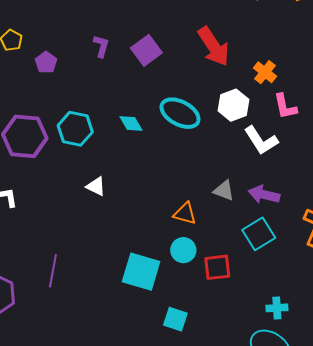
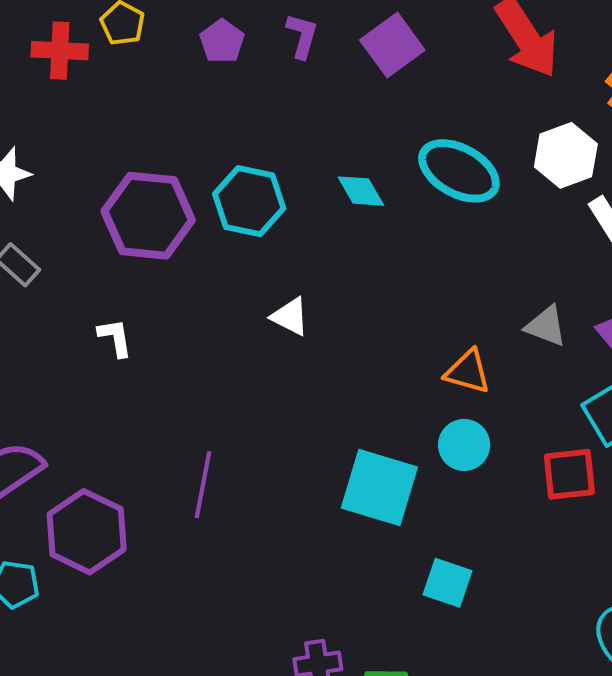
purple pentagon: (46, 62) -> (222, 41), moved
red square: (217, 267) -> (569, 474), moved

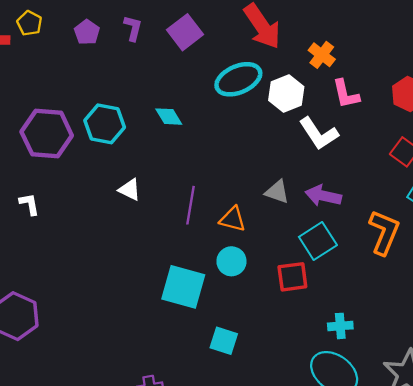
cyan ellipse: (459, 171) -> (238, 79), moved, turned -51
purple line: (203, 485) -> (191, 205), moved

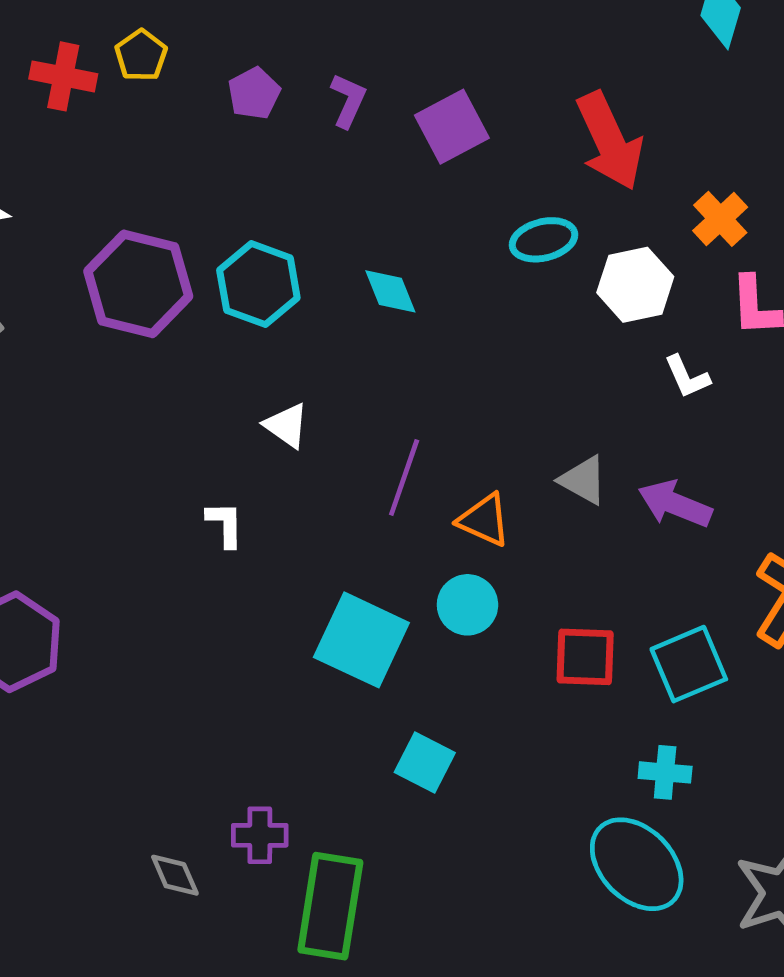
cyan ellipse: (238, 79) -> (543, 240), size x0.7
white L-shape: (319, 134) -> (687, 377), size x0.6
white L-shape: (29, 204) -> (225, 524), moved
cyan square: (318, 241) -> (689, 664), moved

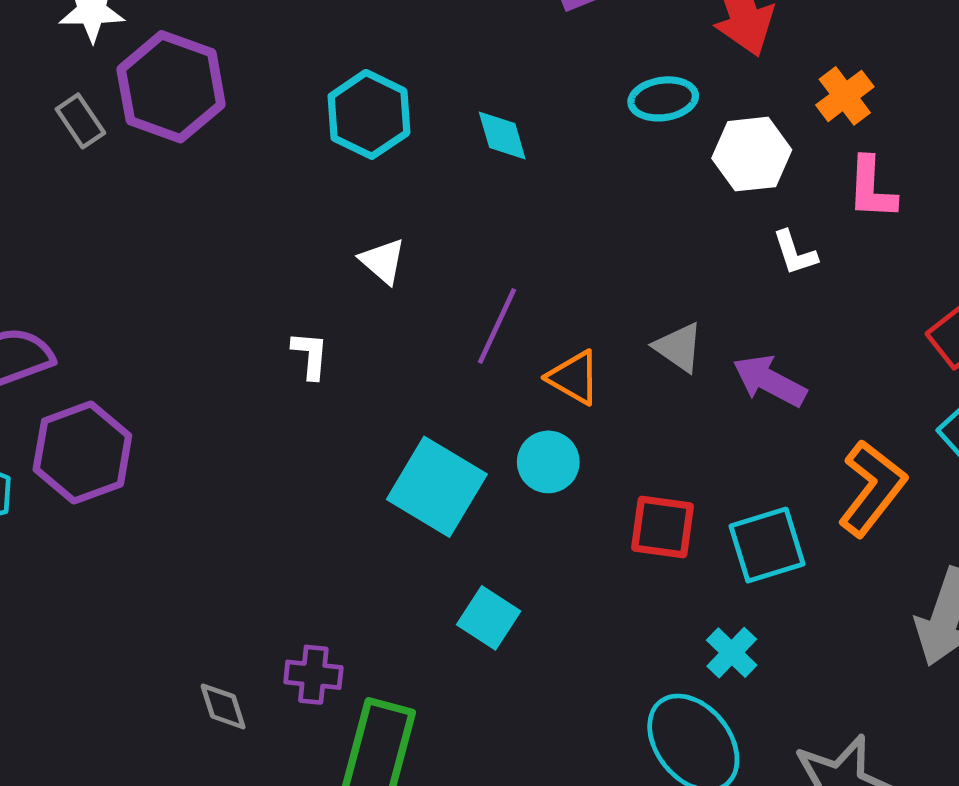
purple hexagon: (138, 284) -> (171, 87), moved
cyan cross: (665, 772) -> (732, 653), turned 33

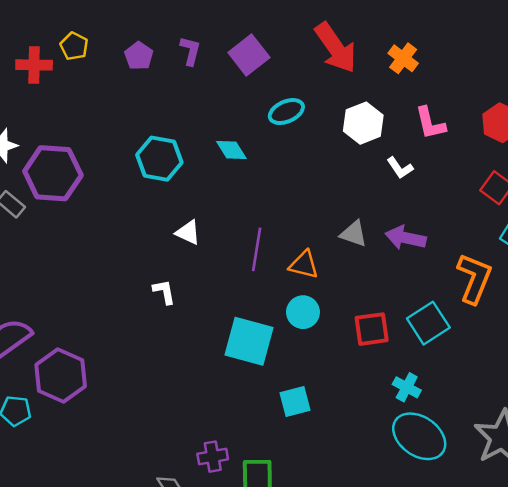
orange cross: (845, 96) -> (403, 58), moved
cyan ellipse: (663, 99) -> (286, 112), moved
cyan square: (489, 618) -> (295, 402), turned -32
cyan cross: (732, 653) -> (407, 387), moved

